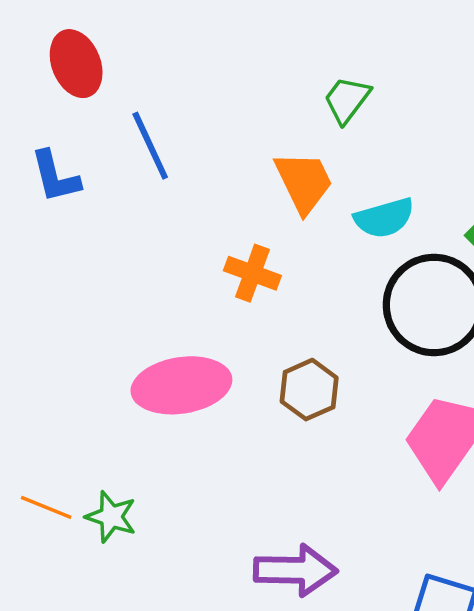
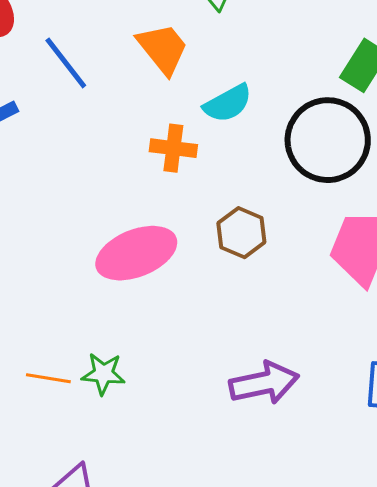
orange trapezoid: (304, 182) -> (163, 49), moved
cyan semicircle: (384, 218) -> (228, 103), moved

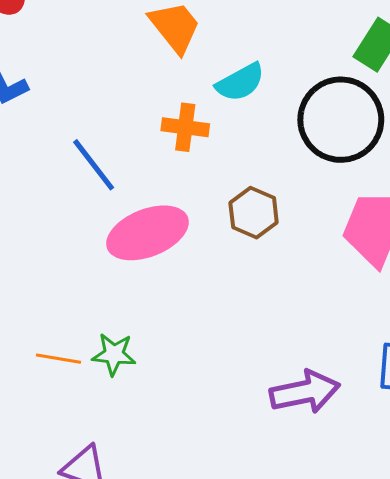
blue line: (66, 63) -> (94, 165), moved
purple arrow: (264, 383) -> (305, 392), moved

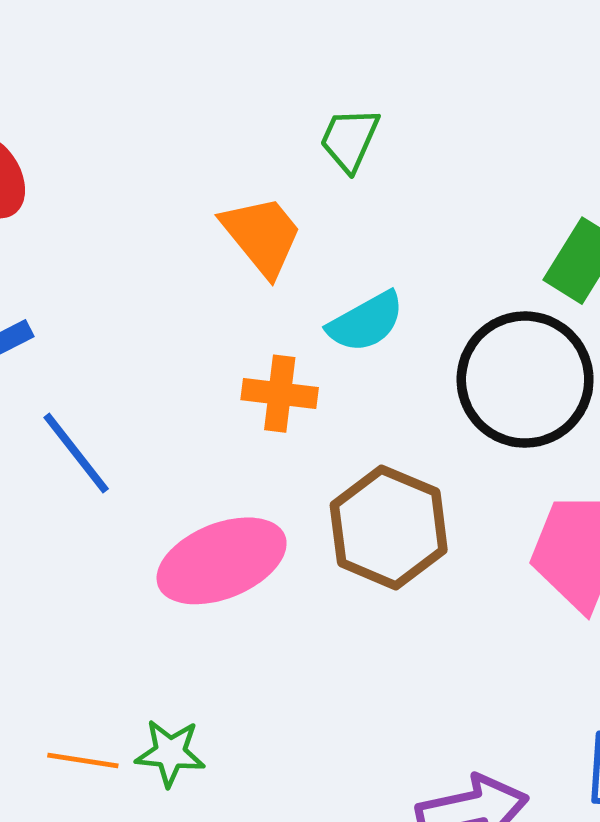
blue line: (94, 165) -> (76, 453), moved
brown hexagon: (254, 213) -> (389, 527), size x1.5

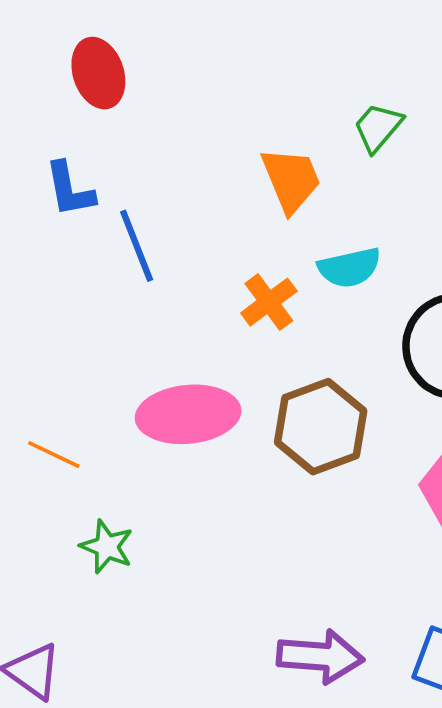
orange cross: (280, 394) -> (269, 302), turned 30
blue line: (76, 453) -> (137, 246), moved
orange line: (83, 761) -> (54, 455), moved

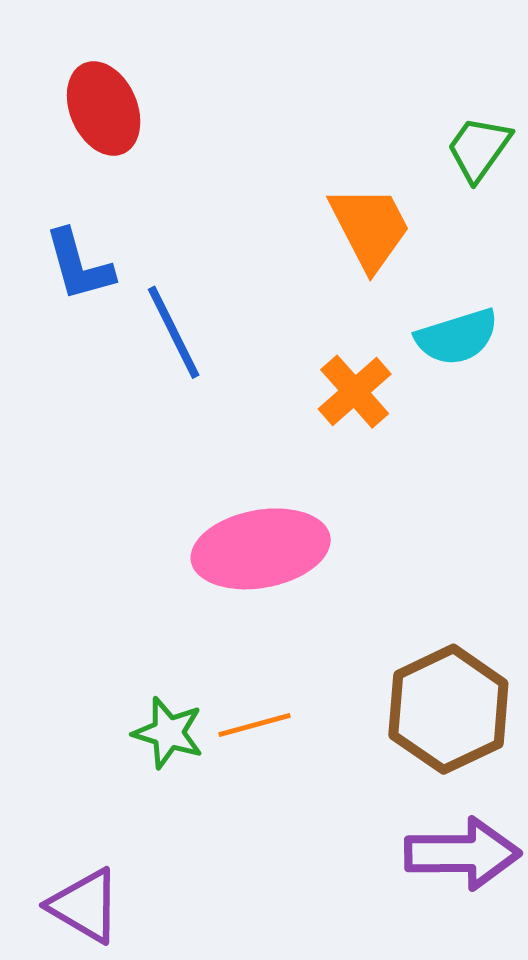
brown hexagon: (321, 427) -> (448, 709), moved
orange line: (54, 455) -> (254, 725), moved, turned -36

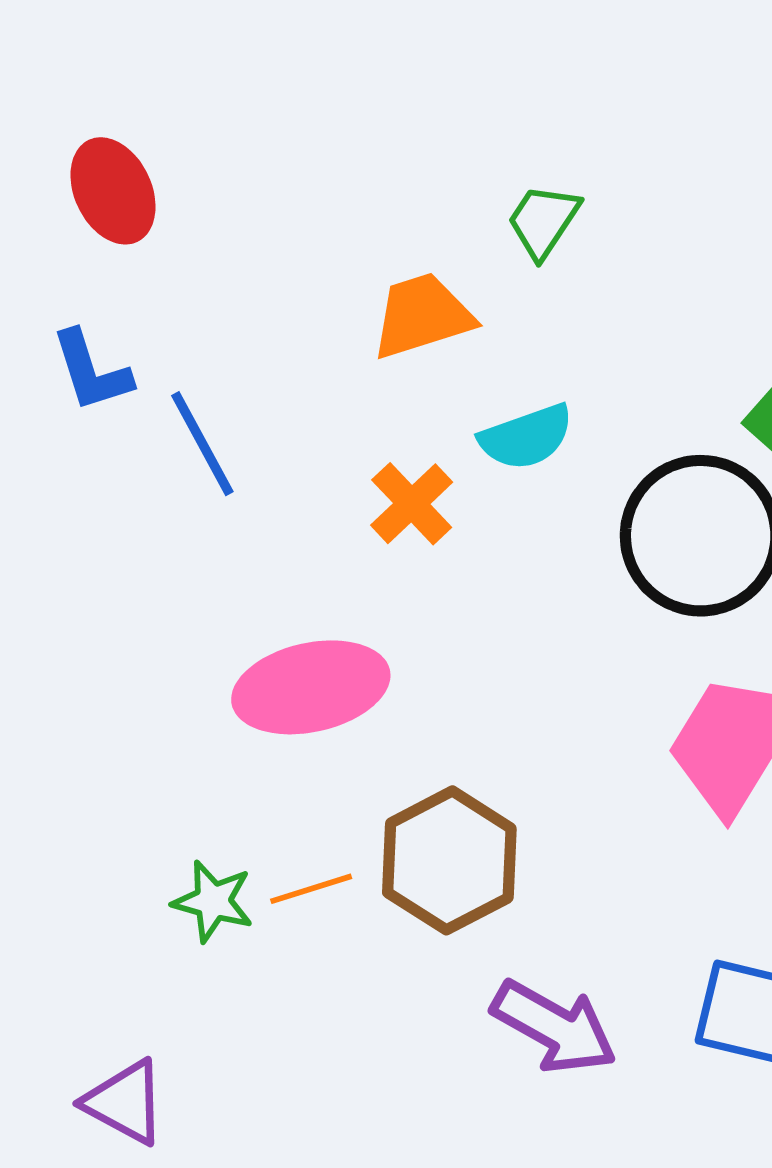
orange trapezoid: (370, 228) -> (422, 316), turned -78
brown hexagon: (448, 709) -> (449, 860), moved
purple arrow: (462, 854) -> (554, 1027), turned 32

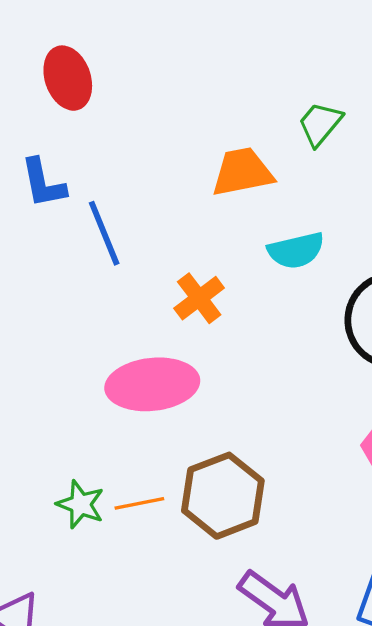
orange cross: (412, 504) -> (199, 298), moved

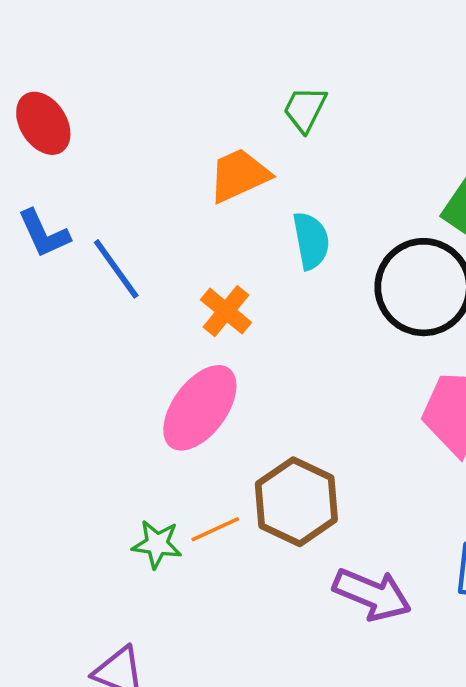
cyan semicircle: (296, 250) -> (311, 241), turned -74
pink ellipse: (152, 384) -> (200, 408), turned -34

